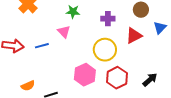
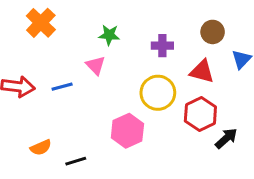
red triangle: (134, 36) -> (202, 71), turned 42
red hexagon: (117, 78) -> (200, 114), moved

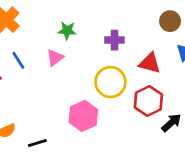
brown circle: (213, 32) -> (170, 21), moved
pink triangle: (96, 65) -> (55, 58), turned 36
blue line: (62, 87) -> (18, 60), moved, turned 72

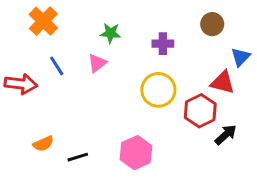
brown circle: (170, 21) -> (212, 24), moved
red triangle: (150, 63) -> (223, 82), moved
pink hexagon: (83, 116) -> (136, 153), moved

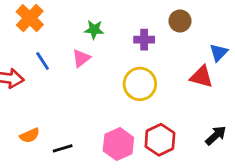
brown circle: (212, 24) -> (180, 21), moved
red hexagon: (200, 111) -> (160, 140), moved
black arrow: (226, 135) -> (216, 135), moved

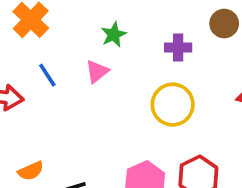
green star: (94, 30) -> (114, 35), turned -30

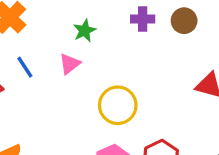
purple cross: (178, 47) -> (143, 19), moved
yellow circle: (173, 105) -> (118, 105), moved

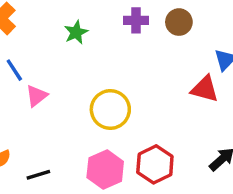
pink triangle: (70, 64) -> (37, 96), moved

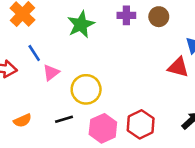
green star: (76, 32) -> (81, 24), size x1.5
yellow circle: (110, 110) -> (86, 89), moved
black line: (38, 175) -> (64, 119), moved

